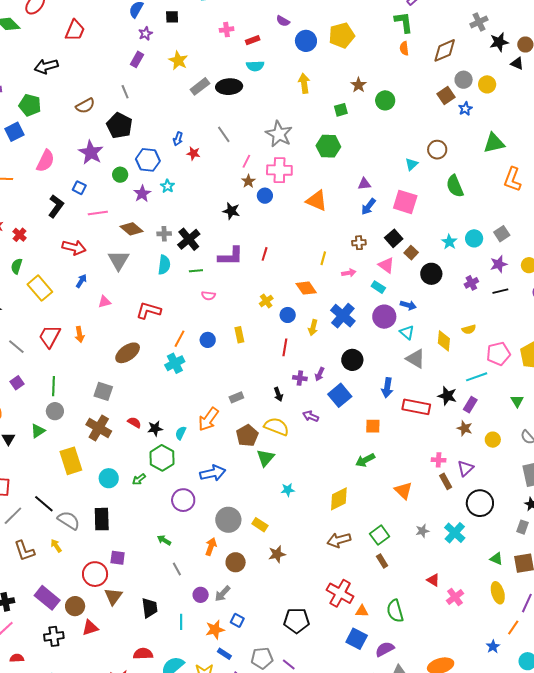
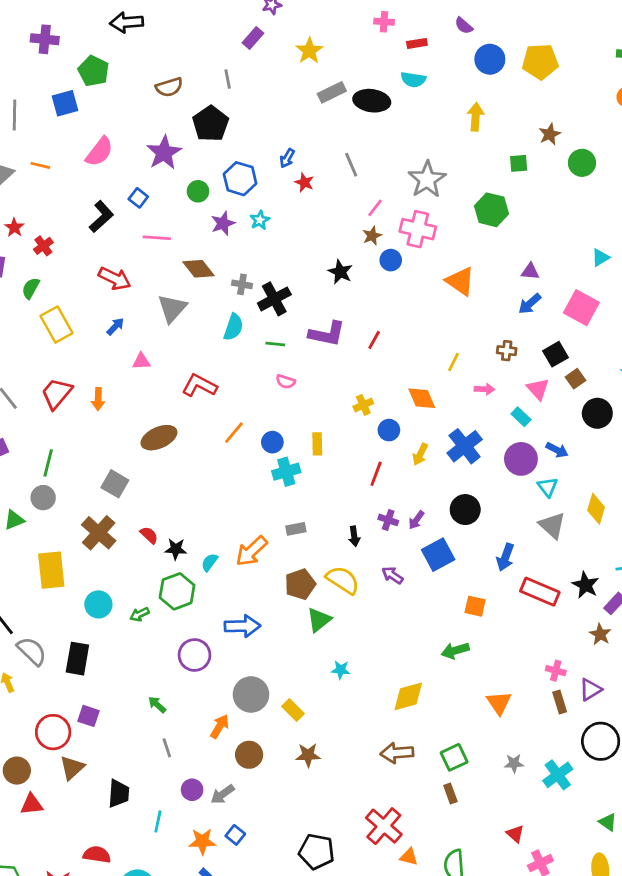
cyan cross: (175, 363) -> (286, 472), moved

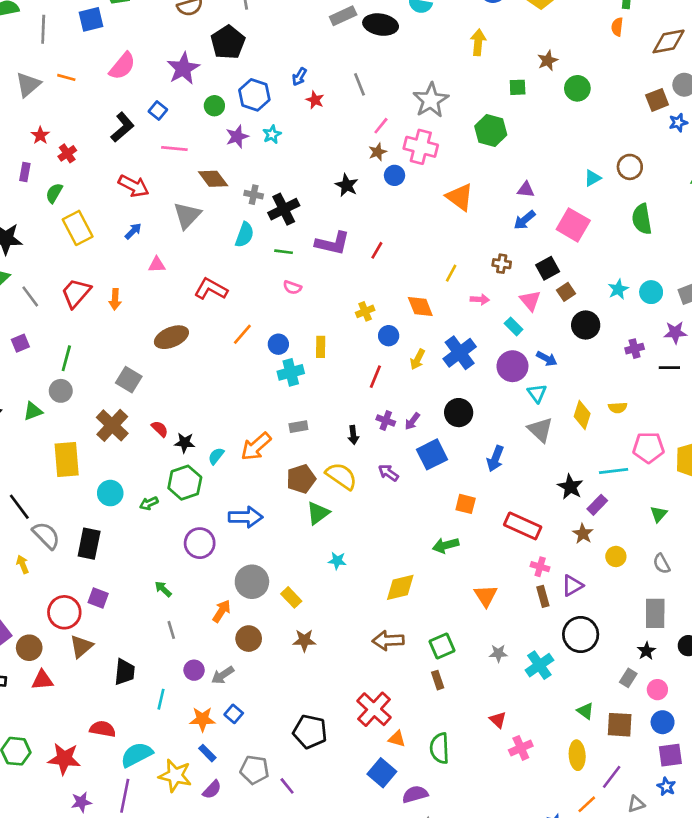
red rectangle: (540, 592) -> (523, 526), moved

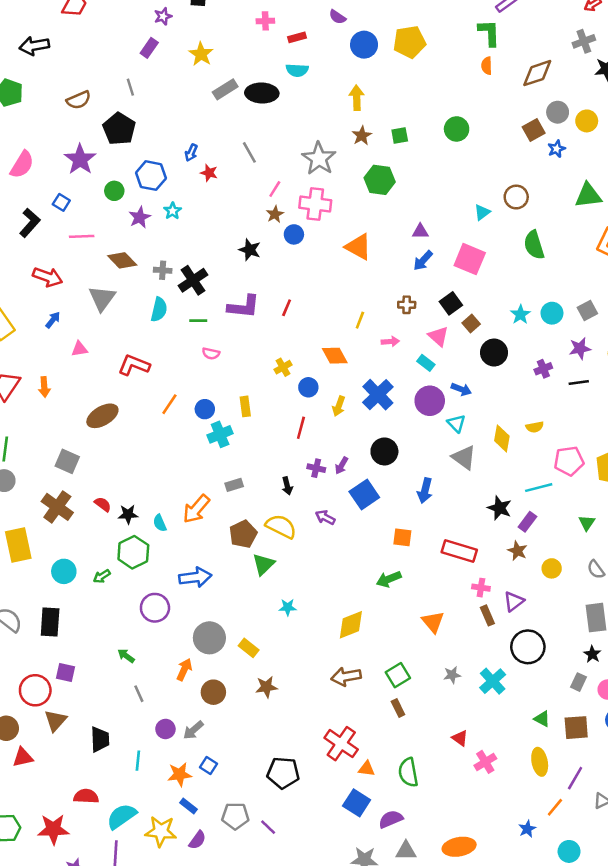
brown star: (548, 61) -> (362, 136), moved
cyan semicircle: (216, 456) -> (160, 523), turned -54

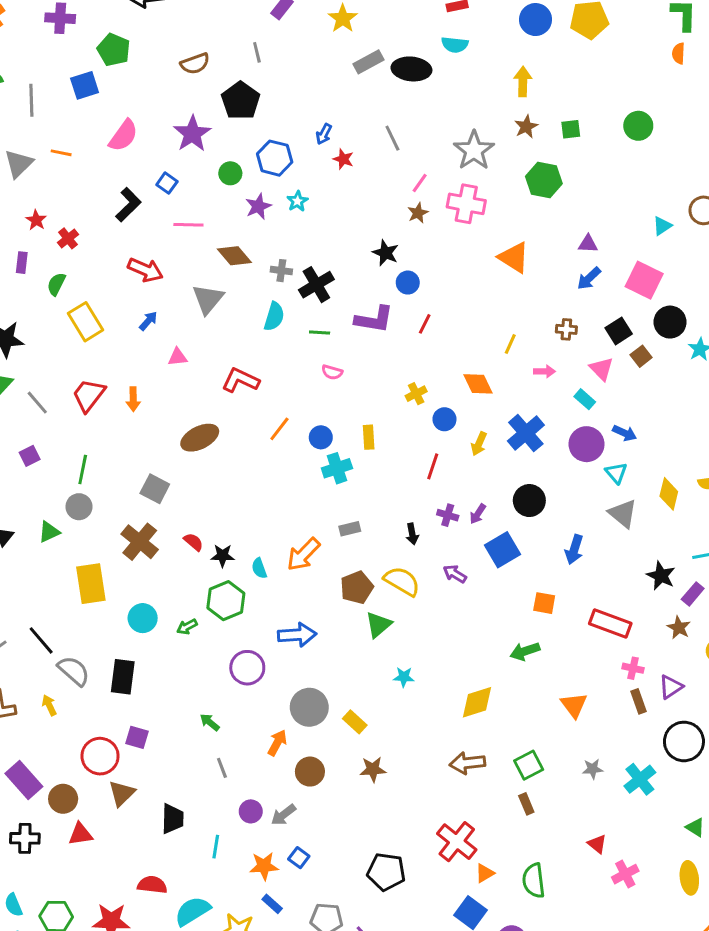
blue circle: (294, 234) -> (408, 283), moved
black circle: (494, 353) -> (670, 322), moved
orange triangle: (367, 769) -> (485, 873), turned -42

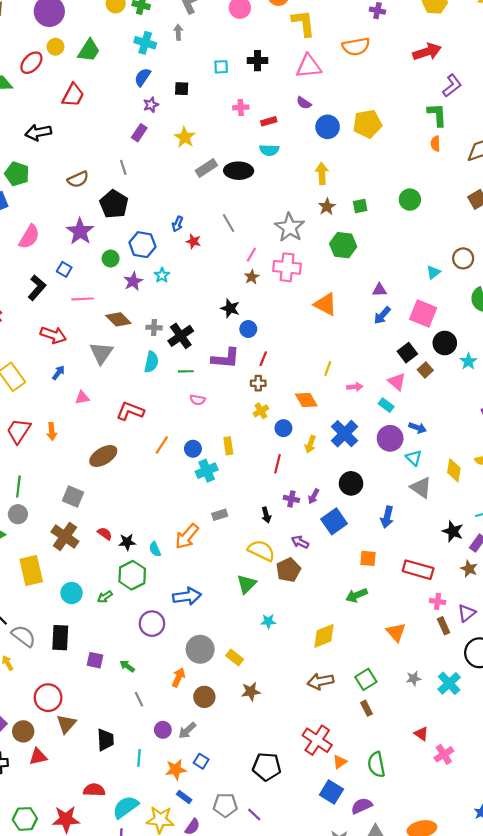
brown cross: (566, 329) -> (258, 383), moved
brown pentagon: (357, 587) -> (288, 570), moved
purple square: (137, 737) -> (95, 660), moved

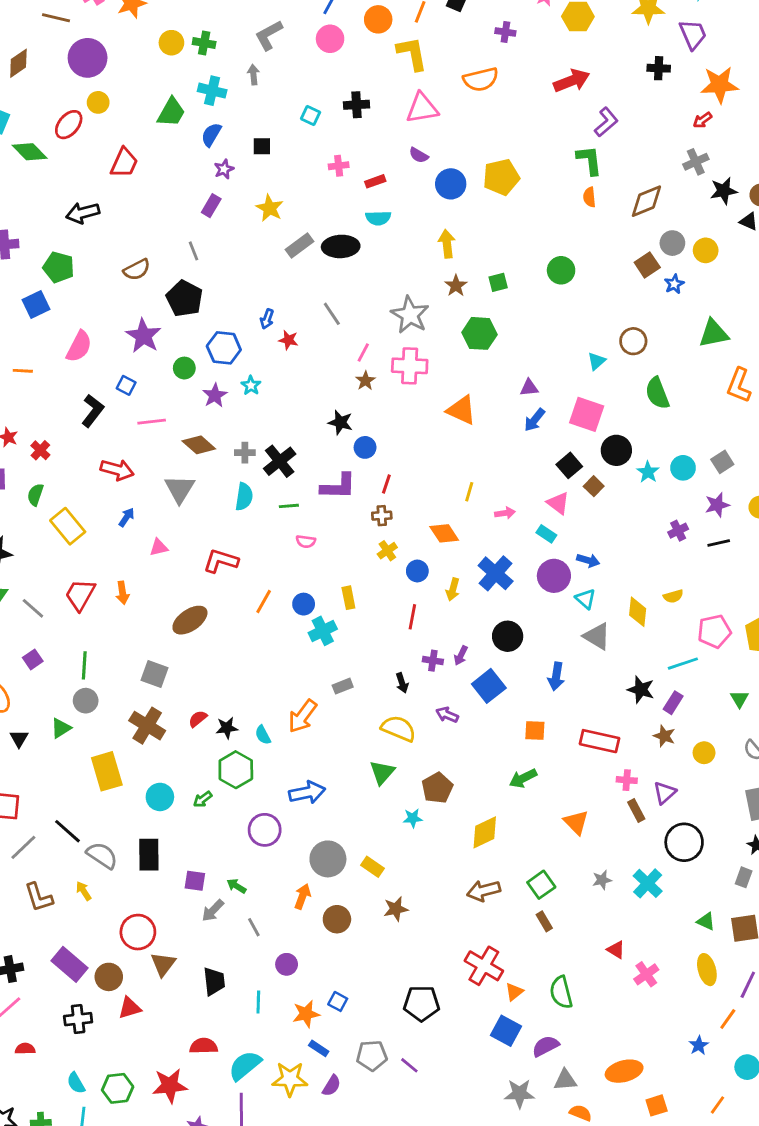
green trapezoid: (89, 50) -> (171, 112), moved
cyan square: (221, 67) -> (311, 115), turned 32
red semicircle: (105, 534) -> (198, 719), turned -72
brown pentagon: (288, 570) -> (437, 788), moved
gray arrow: (187, 730) -> (213, 911), moved

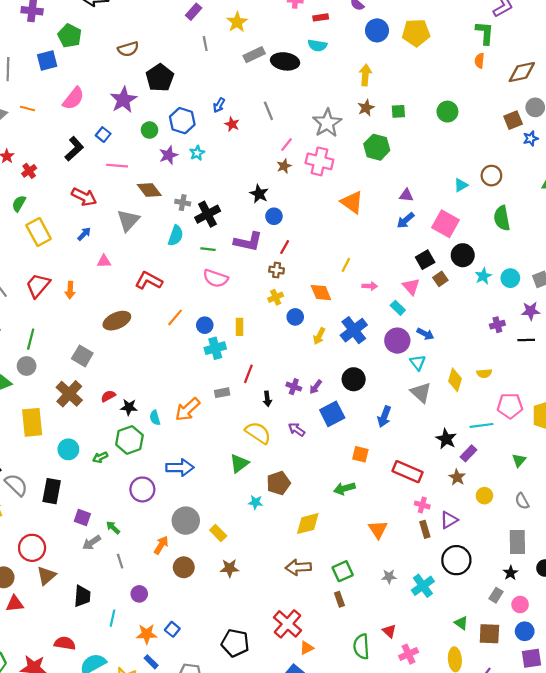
gray line: (194, 251) -> (205, 44), moved
pink semicircle: (306, 541) -> (216, 278), size x1.6
red line: (412, 617) -> (248, 374), moved
green semicircle: (561, 992) -> (361, 646), moved

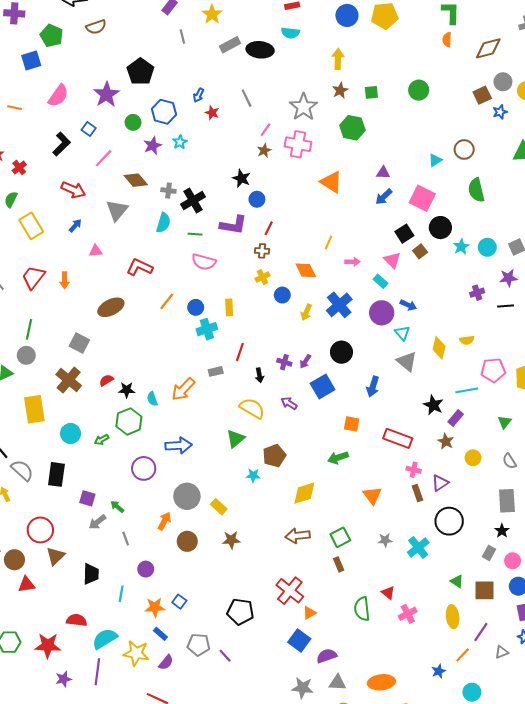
brown semicircle: (128, 49) -> (96, 27), moved
pink line: (117, 166) -> (104, 158), turned -48

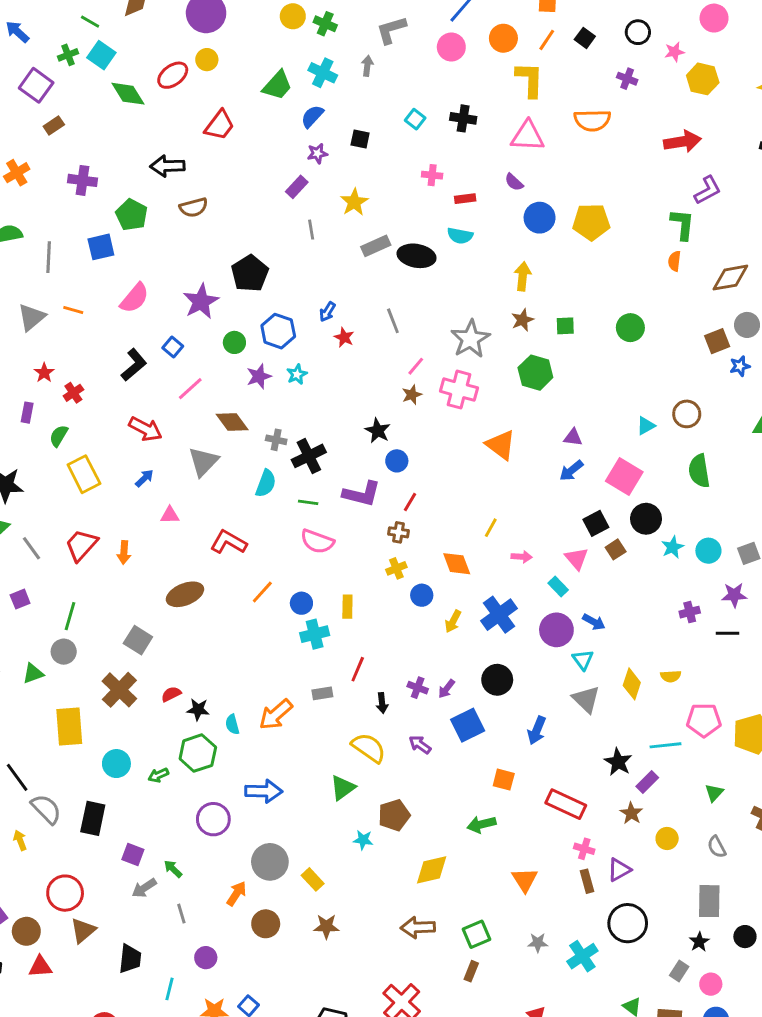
brown rectangle: (339, 564) -> (471, 971), turned 40

